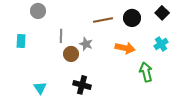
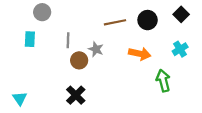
cyan rectangle: (21, 41) -> (30, 39), moved
black cross: (82, 85) -> (76, 95), moved, turned 30
cyan triangle: (40, 88) -> (20, 98), moved

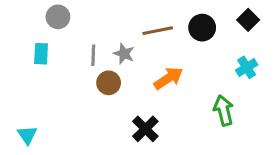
gray star: (96, 49) -> (124, 54), moved
orange arrow: (140, 54) -> (168, 78), moved, turned -45
black cross: (76, 95) -> (145, 129), moved

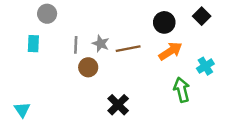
brown line: (158, 31) -> (128, 49), moved
cyan cross: (247, 67) -> (205, 66), moved
orange arrow: (168, 78) -> (170, 51), moved

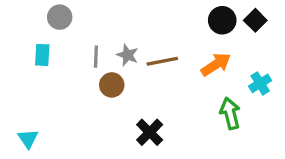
black circle: (164, 22) -> (222, 20), moved

